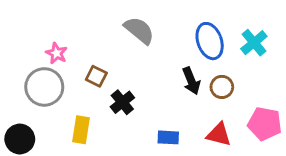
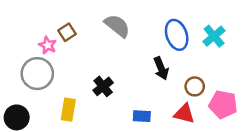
brown square: (96, 76) -> (67, 32), moved, turned 30
brown circle: (222, 87) -> (195, 86), moved

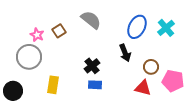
brown square: (67, 32) -> (59, 31), moved
blue ellipse: (177, 35) -> (137, 27), turned 45
black cross: (103, 86) -> (92, 66), moved
blue rectangle: (142, 116) -> (95, 85), moved

